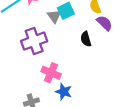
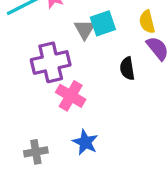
pink cross: (51, 73) -> (71, 96), moved

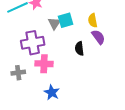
pink cross: (71, 96) -> (44, 64), turned -30
gray cross: (36, 152) -> (18, 73), moved

